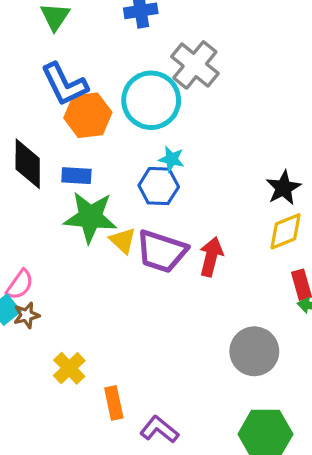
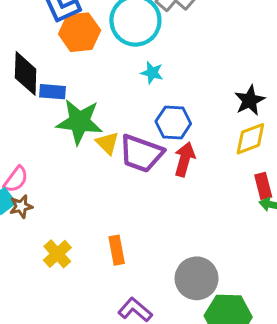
blue rectangle: (76, 176) -> (53, 92), moved
blue hexagon: (159, 186) -> (173, 122), moved
gray circle: (254, 351) -> (197, 278), moved
orange rectangle: (114, 403) -> (117, 250), moved

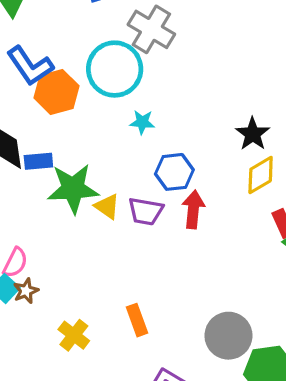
purple trapezoid: (141, 153) -> (146, 211), size x0.7

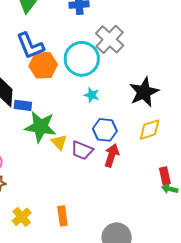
black star: (253, 134) -> (144, 92), moved, size x1.4
yellow diamond: (261, 175) -> (150, 130), moved

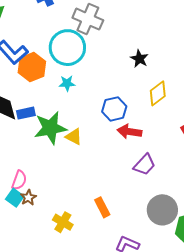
black star: (144, 92) -> (139, 59), size x0.6
cyan star: (92, 95) -> (67, 83), moved
purple trapezoid: (82, 150) -> (144, 165), moved, turned -50
red arrow: (112, 155) -> (130, 132), turned -80

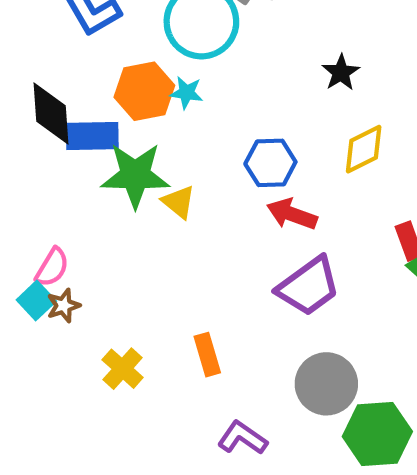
orange hexagon: (32, 67) -> (144, 91), moved
blue rectangle: (26, 113) -> (92, 136), size x1.4
purple trapezoid: (144, 165) -> (309, 286), size x1.4

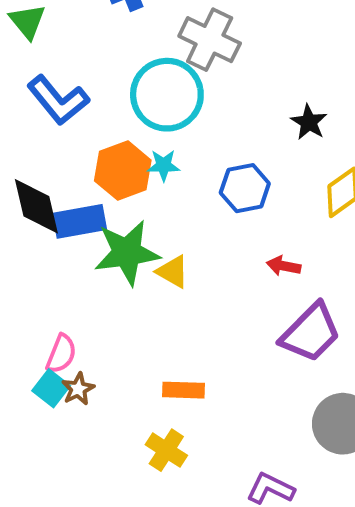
blue hexagon: (270, 163) -> (245, 188), moved
red arrow: (292, 214) -> (284, 266), size x0.7
orange rectangle: (207, 355) -> (184, 390), moved, turned -63
yellow cross: (123, 369) -> (166, 450), moved

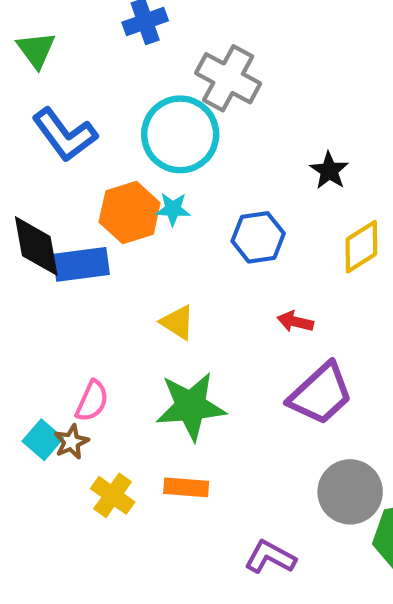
green star: (127, 253) -> (191, 406), moved
pink semicircle: (61, 354) -> (92, 401), moved
orange rectangle: (184, 390) -> (186, 487), moved
yellow cross: (166, 450) -> (113, 495), moved

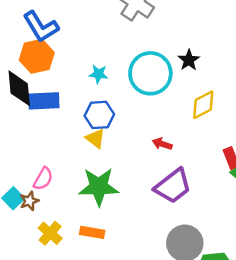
cyan circle: (180, 134) -> (150, 73), moved
orange hexagon: (130, 213) -> (37, 56), moved
blue hexagon: (258, 237) -> (99, 115), moved

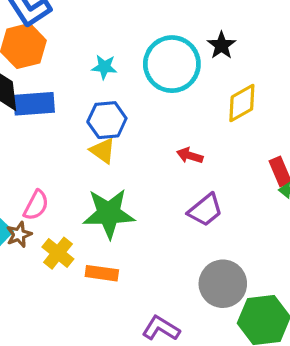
purple trapezoid: (173, 186) -> (205, 210), size x0.7
yellow cross: (50, 233) -> (58, 253), moved

